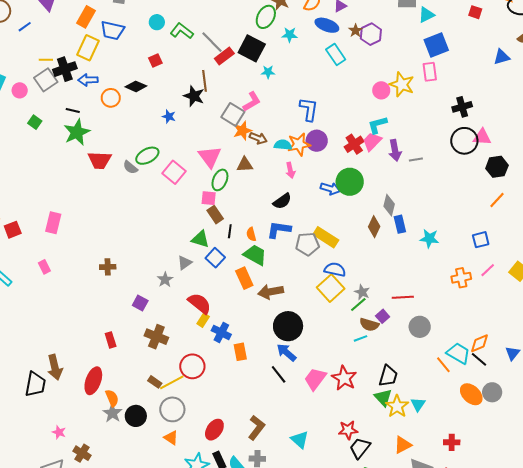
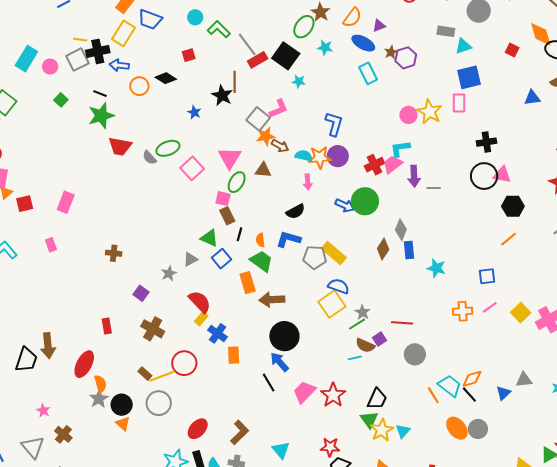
orange triangle: (171, 438) -> (123, 424), moved

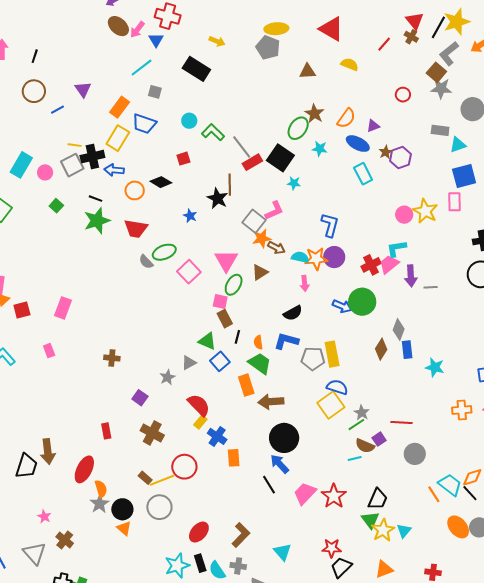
red trapezoid: (120, 146) -> (136, 229), moved
brown triangle: (263, 170) -> (260, 272), turned -36
yellow rectangle: (334, 253) -> (332, 354), turned 40

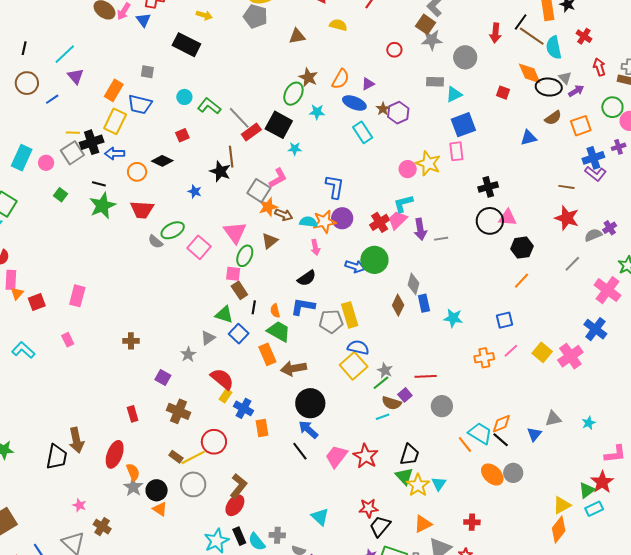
cyan line: (141, 68) -> (65, 54), moved
brown L-shape: (241, 535) -> (238, 486), moved

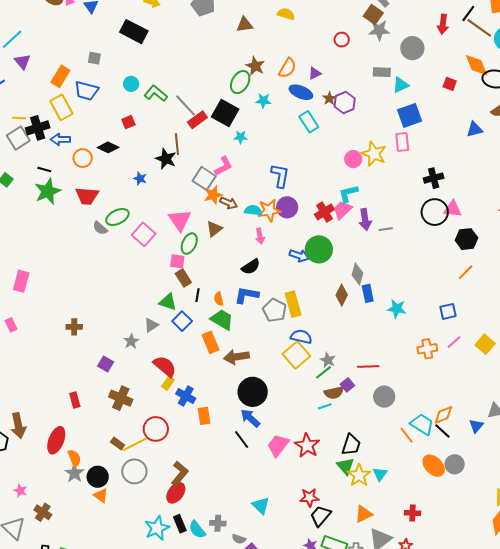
yellow rectangle: (115, 121) -> (61, 107), turned -55
gray pentagon: (331, 321) -> (275, 310), turned 30
brown semicircle: (392, 403) -> (334, 393), turned -30

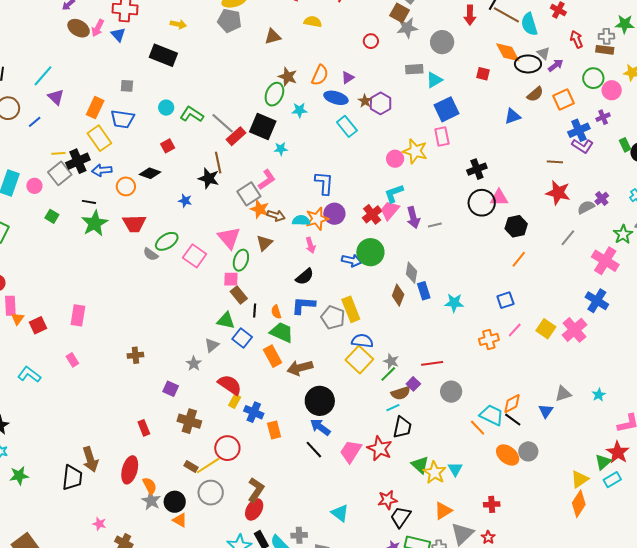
gray square: (204, 178) -> (249, 194), turned 30
orange star: (213, 195) -> (260, 209), turned -30
black trapezoid: (351, 445) -> (402, 427), moved

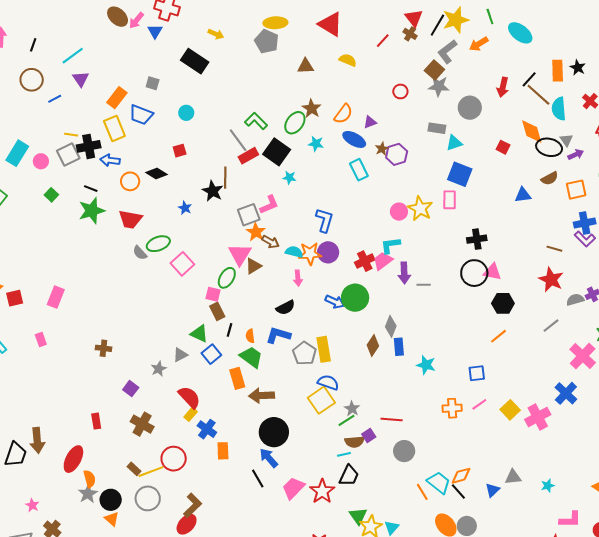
blue square: (446, 109) -> (460, 174), turned 35
green L-shape: (192, 114) -> (256, 121), moved
pink triangle: (229, 238) -> (240, 254), moved

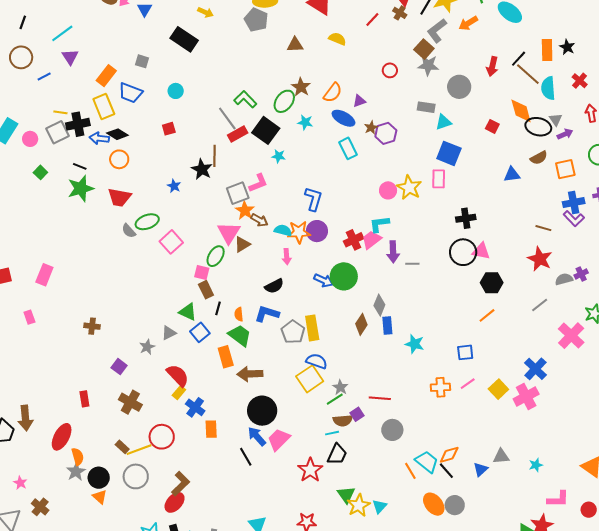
black diamond: (156, 174) -> (117, 134), moved
blue cross: (566, 393) -> (535, 369), moved
pink trapezoid: (293, 488) -> (279, 439), moved

